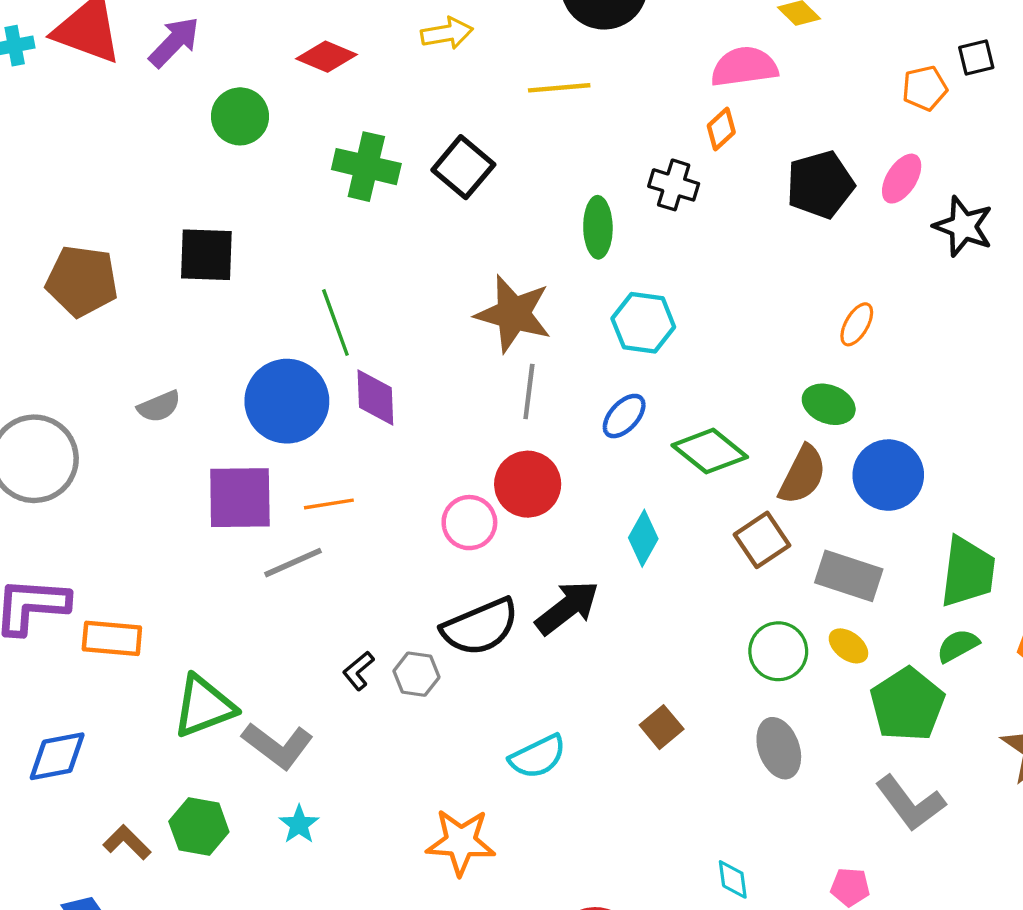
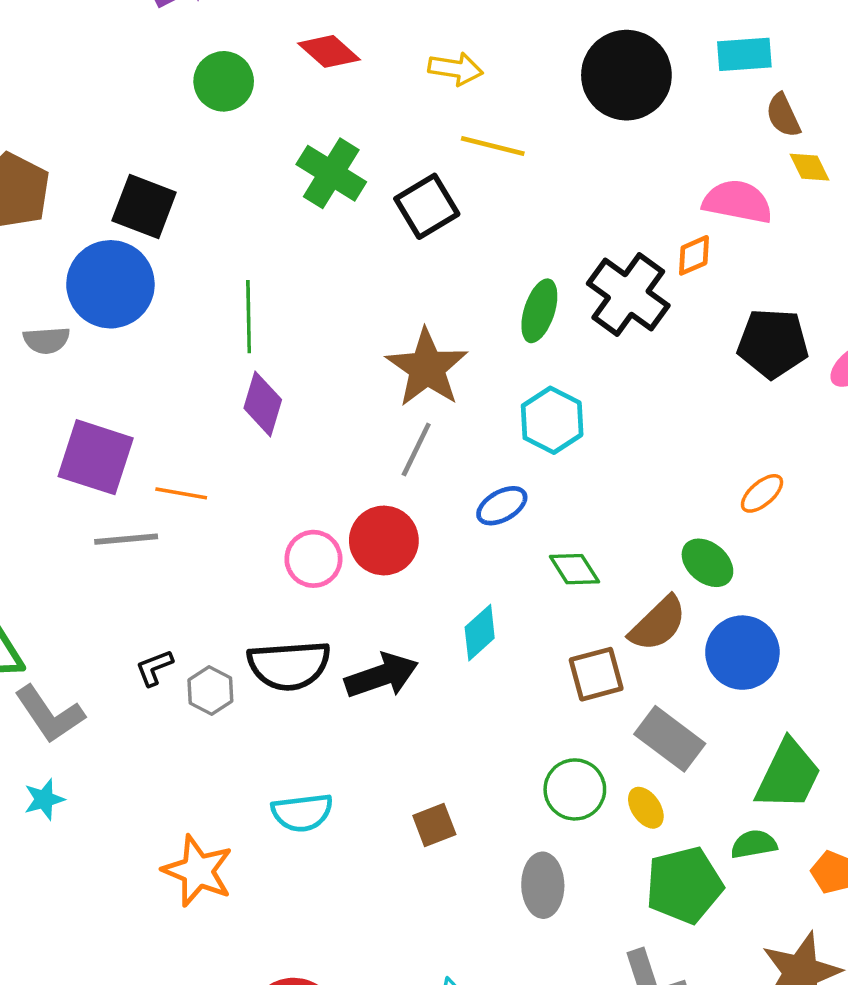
yellow line: (559, 88) -> (493, 146), moved
black cross: (674, 185) -> (628, 295), size x1.6
blue circle: (287, 401) -> (110, 284), moved
green diamond: (710, 451) -> (574, 569), size x0.7

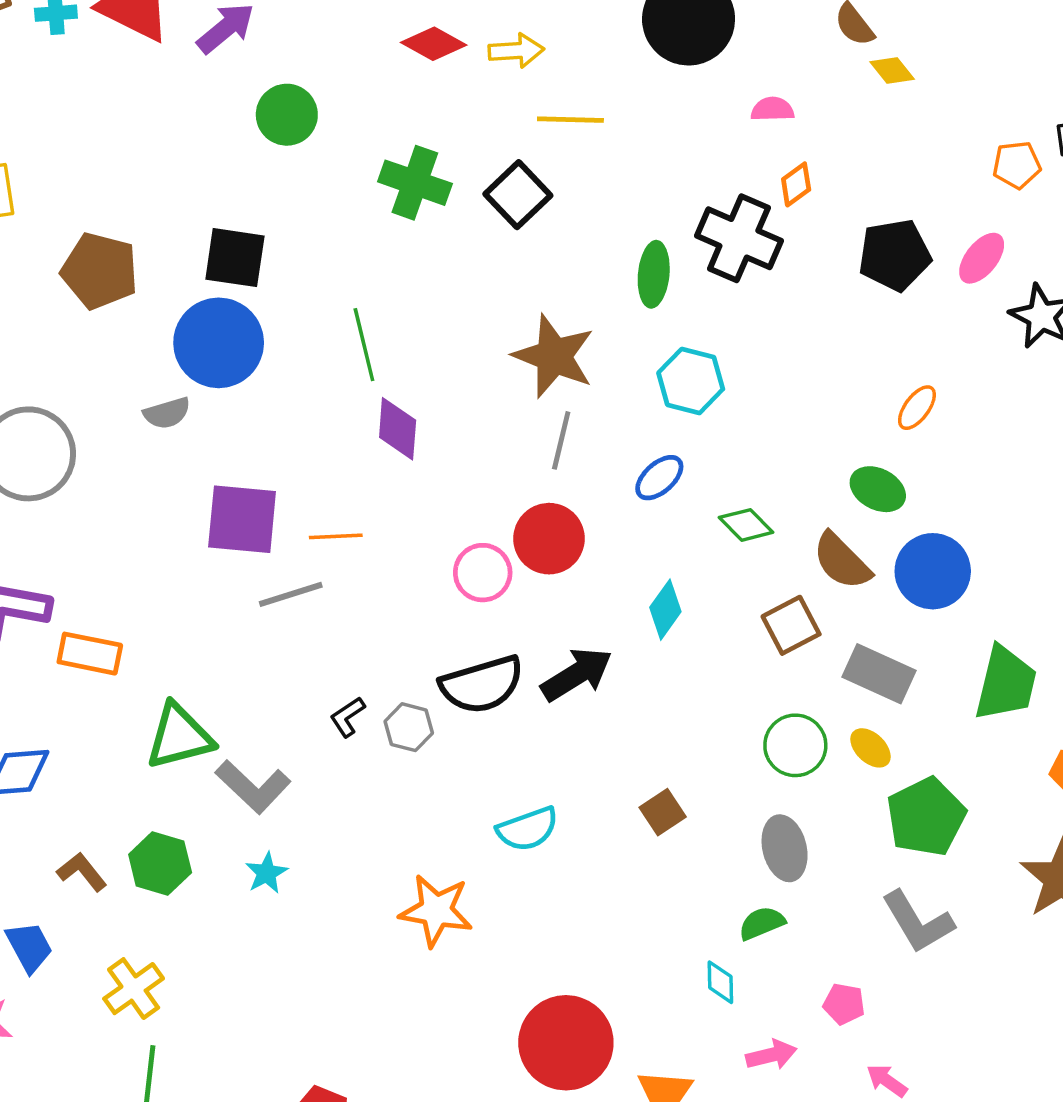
red diamond: (329, 51) -> (434, 44), moved
pink semicircle: (738, 202) -> (772, 109), moved, size x0.6
brown semicircle: (658, 624) -> (842, 561), turned 102
green semicircle: (754, 844) -> (762, 923), moved

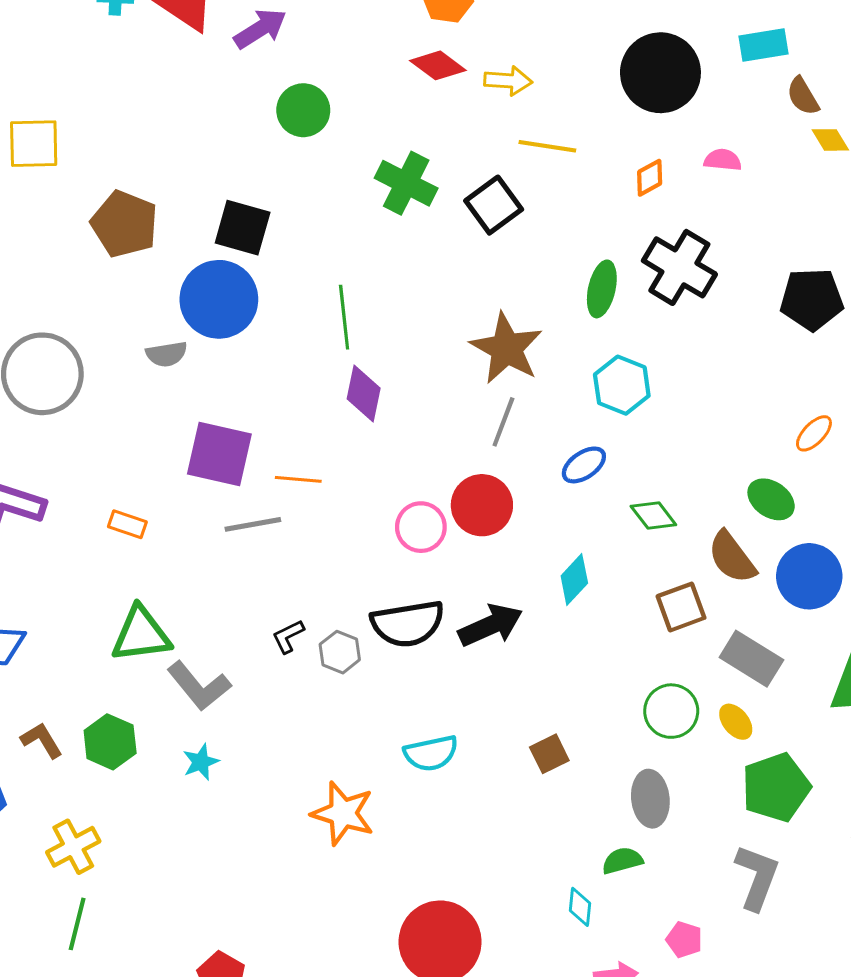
orange diamond: (796, 184) -> (650, 178), moved
orange rectangle: (90, 654) -> (127, 524), moved, size x0.7
gray L-shape: (918, 922) -> (757, 877), turned -136

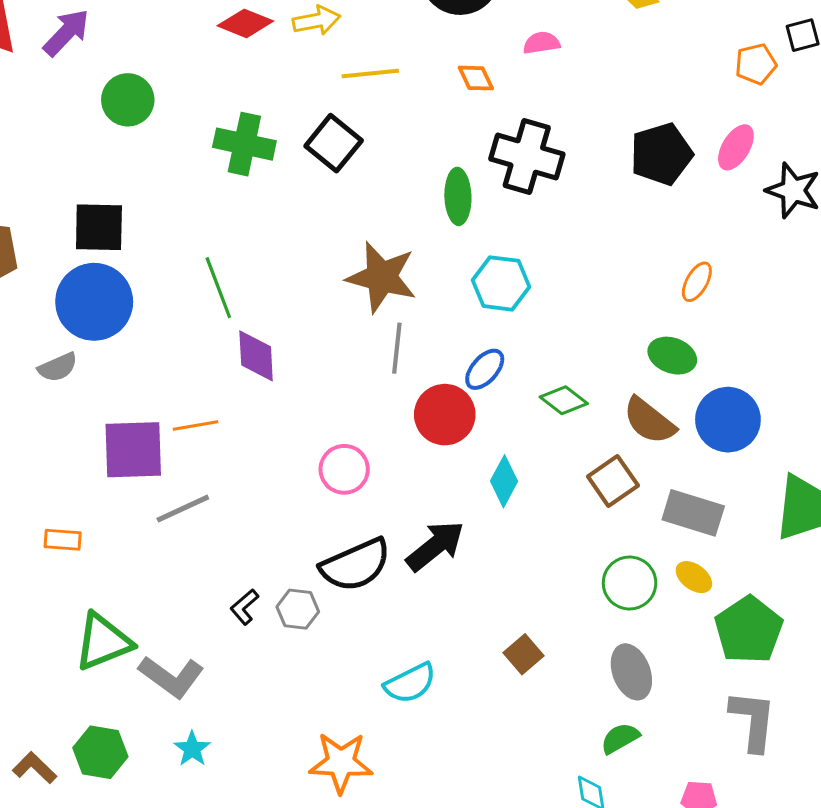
orange diamond: (650, 178) -> (476, 78), turned -72
orange line: (298, 479) -> (195, 425), moved
red circle: (482, 505) -> (445, 415), moved

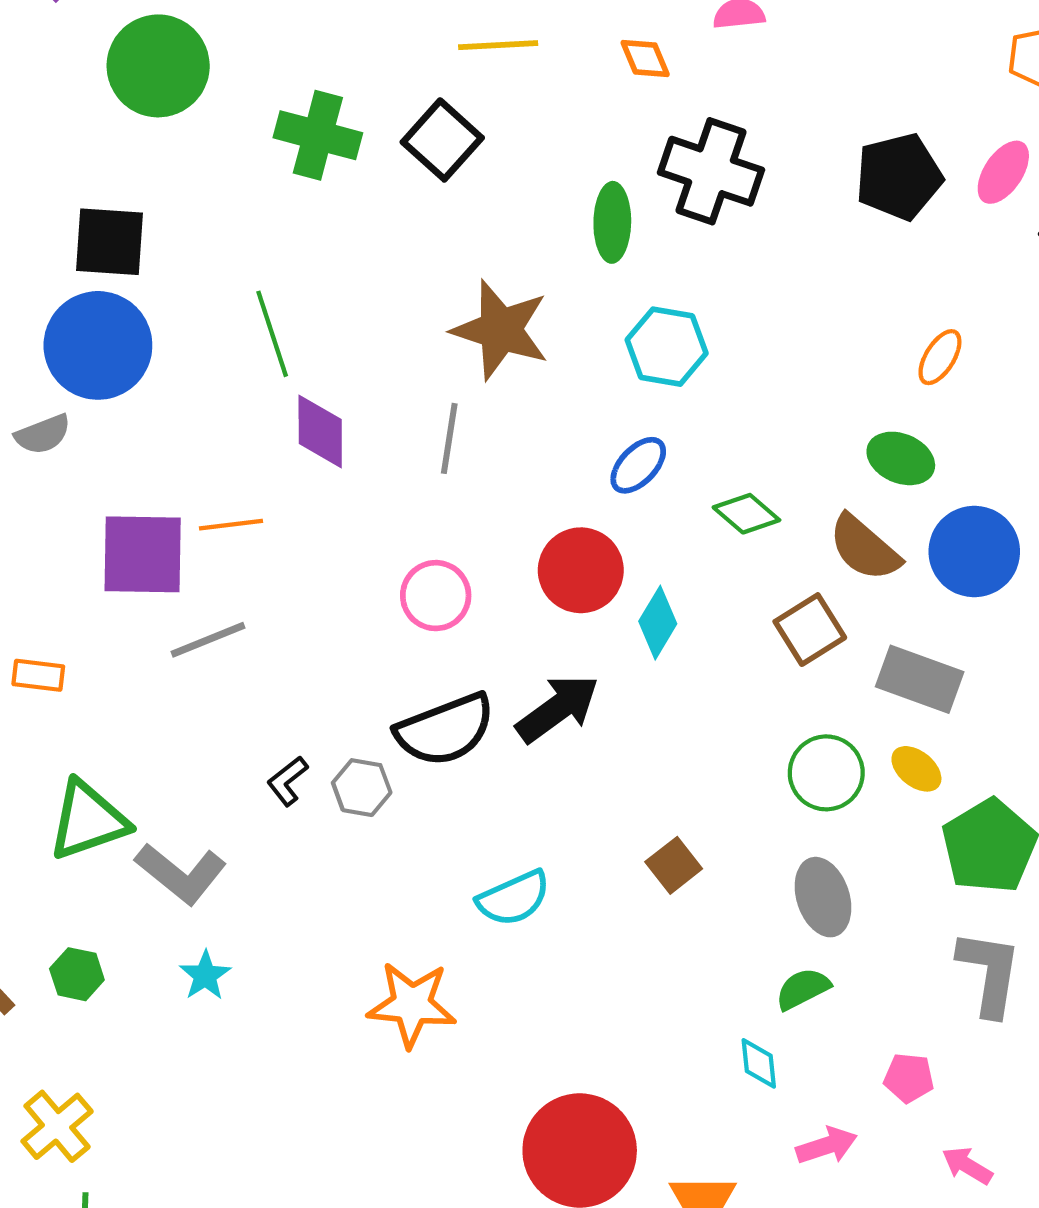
green circle: (128, 100) -> (158, 66), size x1.4
gray line: (397, 348) -> (449, 438), moved
red circle: (445, 415) -> (581, 570), moved
green hexagon: (100, 752) -> (77, 974), size x0.7

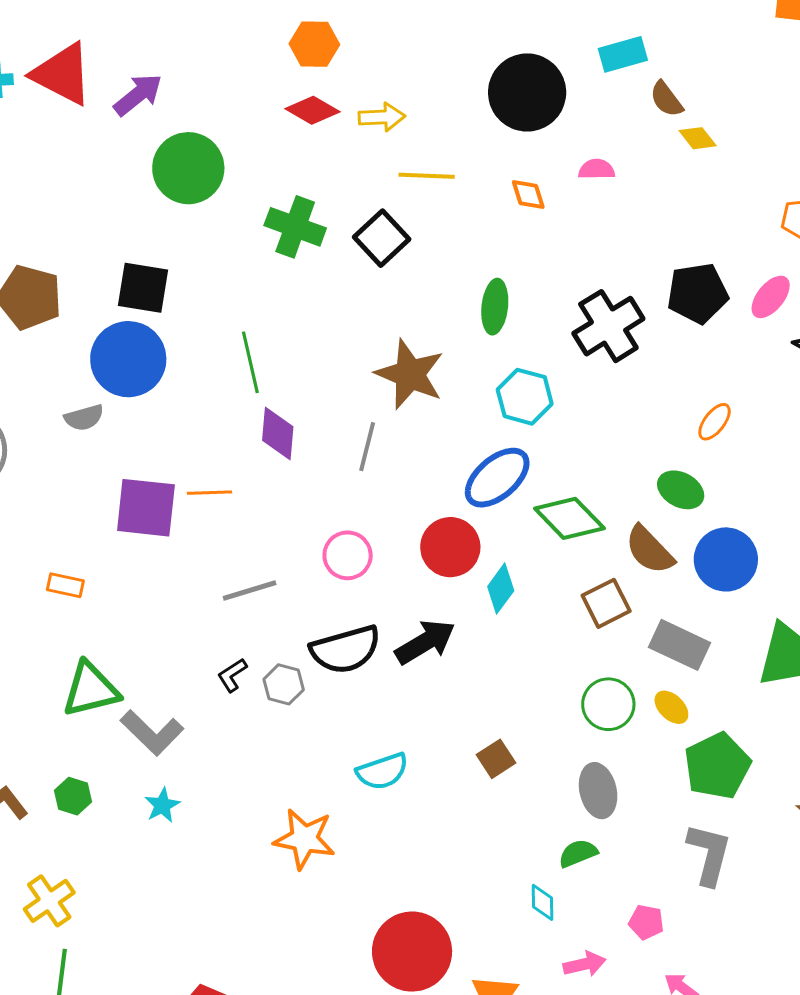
black cross: (711, 171) -> (608, 326), moved, turned 34
blue ellipse: (638, 465) -> (497, 478), size x1.6
green diamond: (746, 514) -> (569, 518), size x1.5
gray line: (208, 640) -> (250, 590), moved

